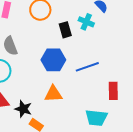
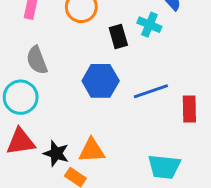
red rectangle: (113, 91) -> (189, 109), moved
orange triangle: (53, 94) -> (92, 150), moved

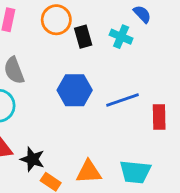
black rectangle: (118, 36) -> (83, 37), moved
orange triangle: (92, 150) -> (89, 172), moved

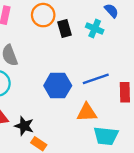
blue hexagon: (75, 90) -> (58, 86), moved
orange triangle: (89, 172) -> (87, 112), moved

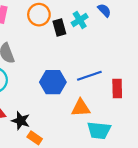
cyan cross: (95, 28) -> (80, 20), moved, turned 35

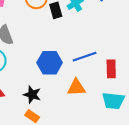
black star: (21, 121) -> (32, 95), moved
cyan trapezoid: (99, 130) -> (113, 101), moved

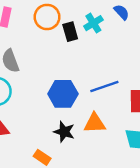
black star: (32, 95) -> (64, 132), moved

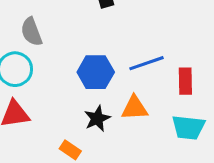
black star: (64, 132) -> (97, 118), turned 30

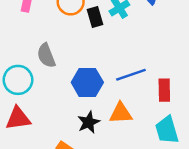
gray semicircle: (31, 32) -> (46, 55), moved
cyan trapezoid: (188, 127) -> (167, 130), turned 68

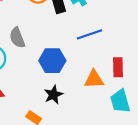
blue line: (131, 75) -> (90, 34), moved
orange triangle: (121, 113) -> (94, 79), moved

